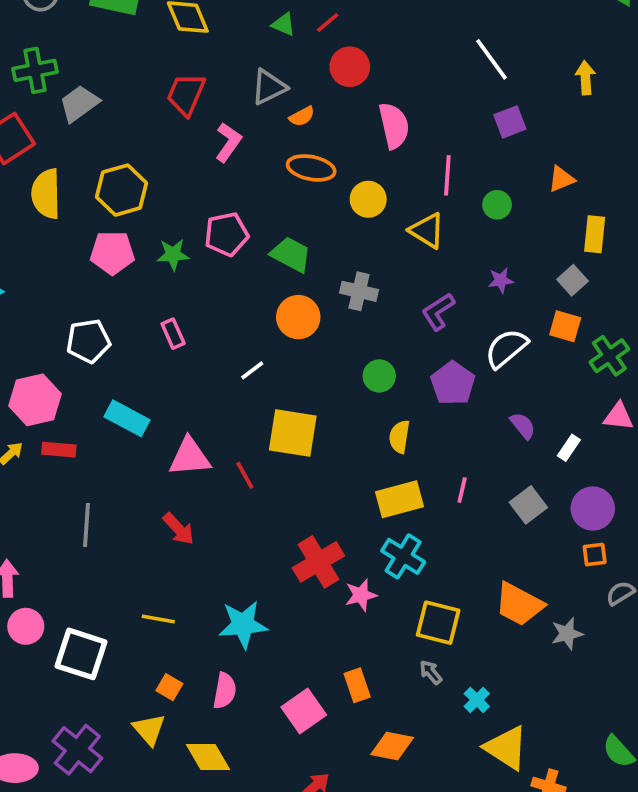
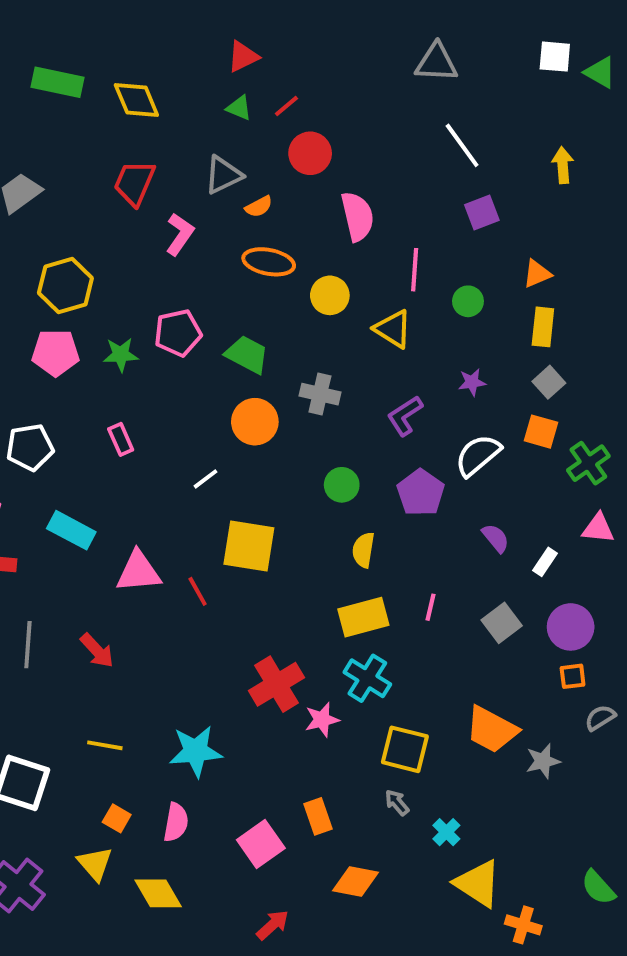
yellow rectangle: (595, 234) -> (543, 327), moved
red arrow: (179, 529) -> (97, 651), moved

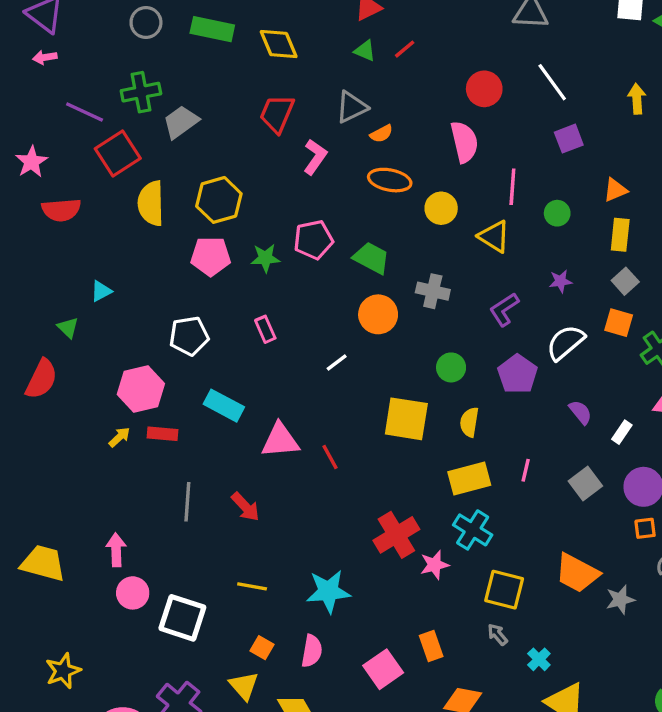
red circle: (310, 153) -> (484, 89), moved
yellow square: (249, 546) -> (406, 419), moved

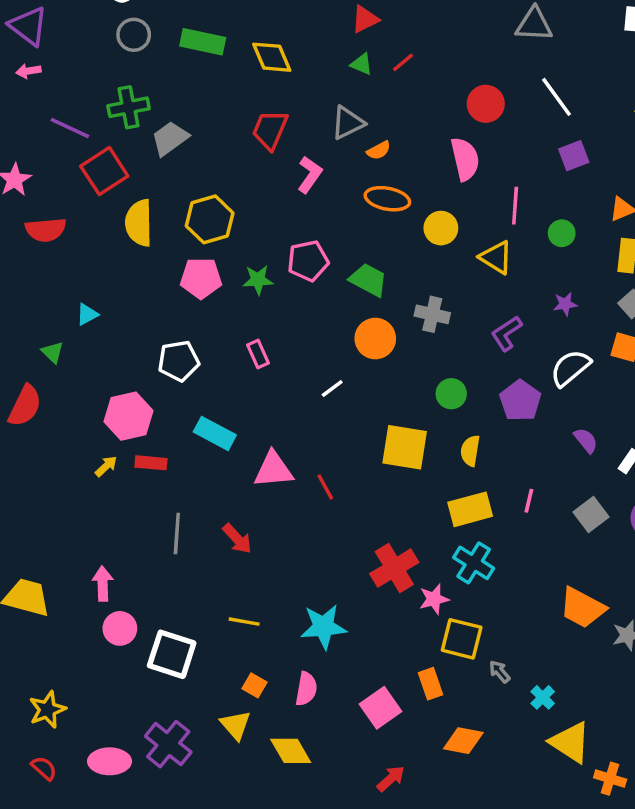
yellow square: (504, 590) -> (462, 639), moved

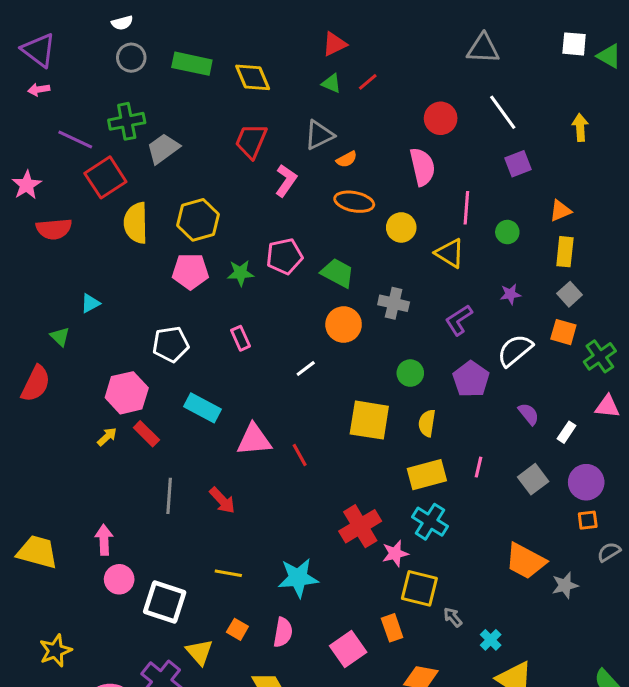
red rectangle: (151, 463) -> (146, 434), turned 40
yellow triangle: (236, 725) -> (199, 652), moved

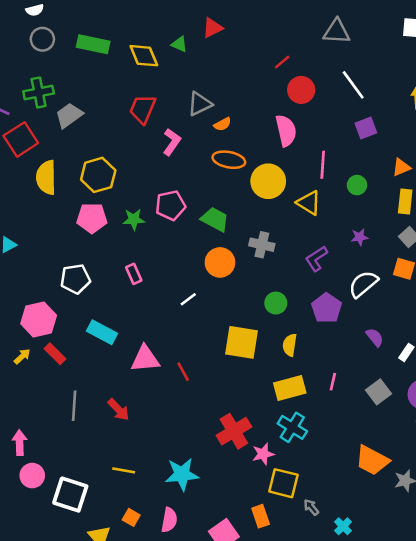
red line: (368, 82) -> (282, 62), moved
green triangle: (331, 83) -> (179, 44), moved
yellow circle: (401, 227) -> (268, 181), size x1.4

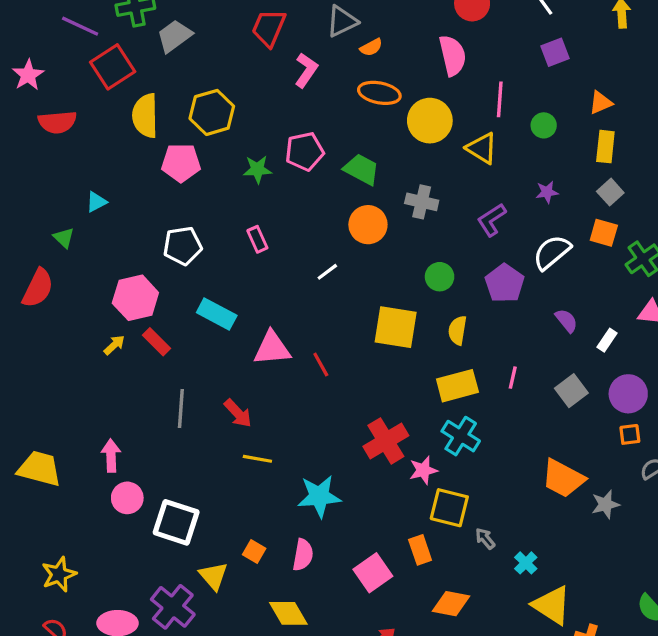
pink pentagon: (92, 218) -> (181, 163), moved
yellow line: (124, 470) -> (257, 459), moved

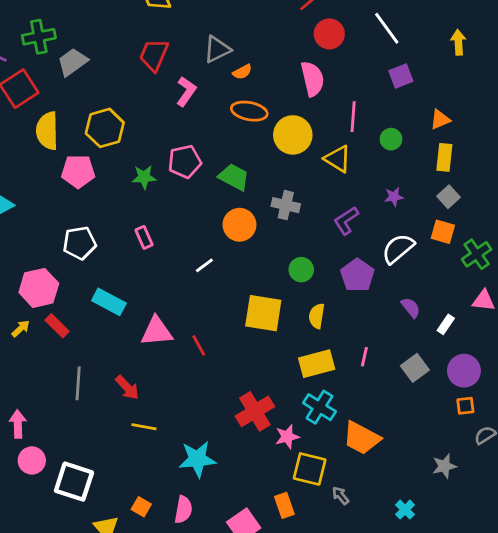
orange trapezoid: (563, 478) -> (362, 438), moved
cyan cross: (526, 563) -> (405, 510), moved

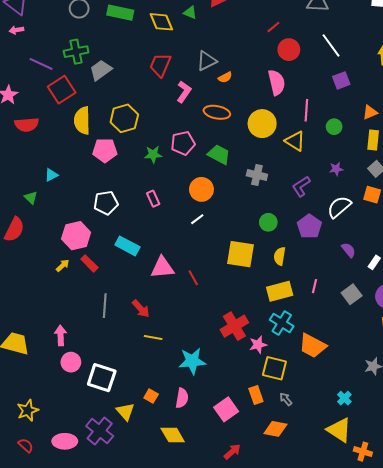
orange ellipse: (249, 111) -> (217, 112), moved
orange circle: (239, 225) -> (201, 189), moved
gray arrow: (341, 496) -> (286, 399), moved

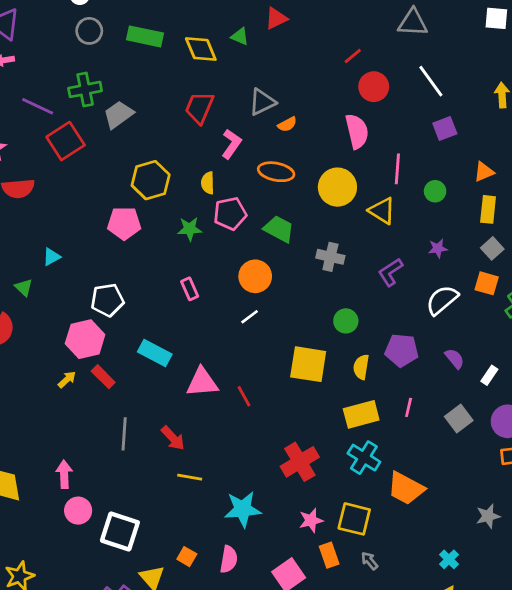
yellow semicircle: (82, 121) -> (208, 183), moved, size x0.6
white pentagon: (106, 203) -> (107, 300), moved
purple pentagon: (309, 226) -> (402, 350), moved, turned -30
pink star: (258, 345) -> (311, 520), moved

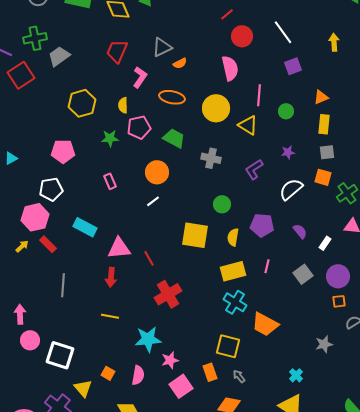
pink pentagon: (124, 223) -> (63, 151), moved
gray square: (492, 248) -> (327, 152), turned 35
red arrow: (173, 438) -> (111, 277), moved, turned 48
red cross: (300, 462) -> (168, 294), moved
pink star: (311, 520) -> (170, 360), moved

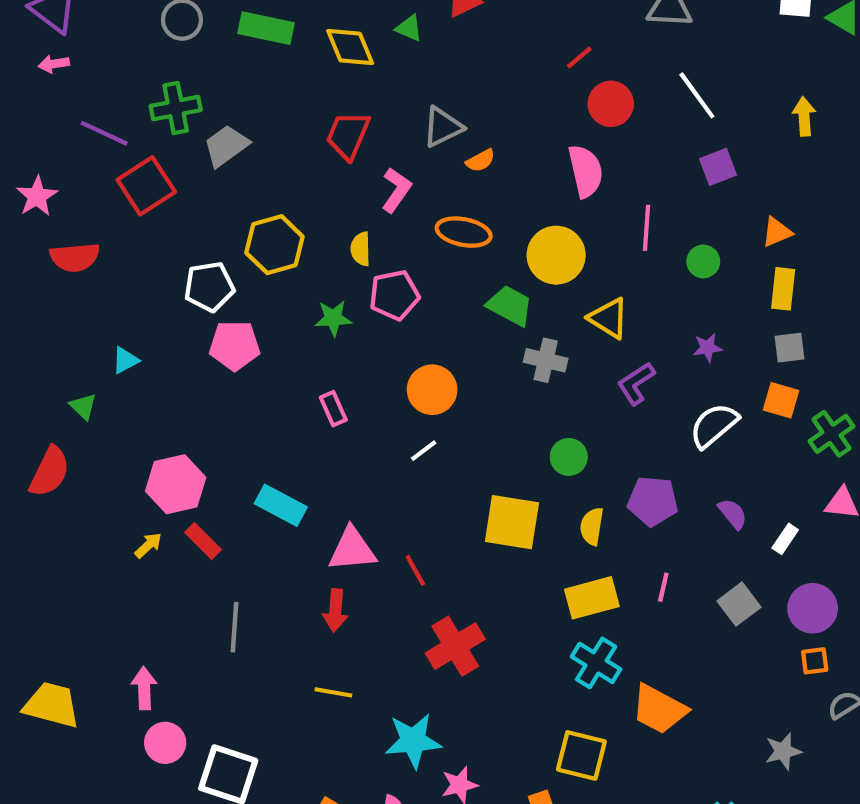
yellow triangle: (248, 125) -> (609, 318), moved
green trapezoid: (174, 138) -> (510, 306), moved
white pentagon: (51, 189) -> (209, 287), moved

